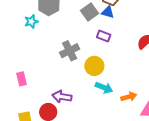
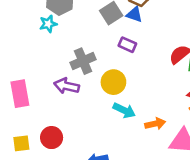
cyan star: (31, 22) -> (48, 24), moved
pink rectangle: (21, 79) -> (20, 94), size x1.5
purple arrow: (62, 97) -> (66, 86), moved

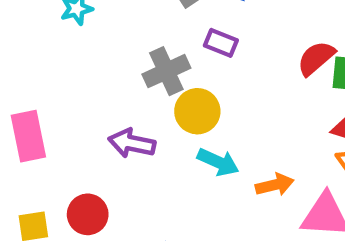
gray cross: (83, 61) -> (166, 71), moved
purple arrow: (66, 86) -> (132, 143), moved

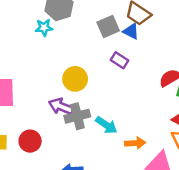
gray cross: (166, 71) -> (77, 116), moved
yellow circle: (197, 111) -> (75, 79), moved

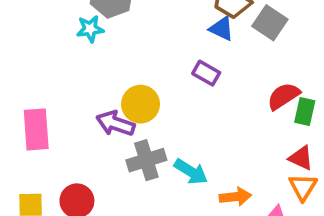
gray square: (108, 26) -> (270, 23), moved, turned -30
purple arrow: (61, 107) -> (115, 123), moved

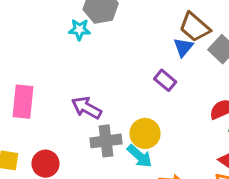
blue triangle: (222, 29) -> (183, 47), turned 35
yellow circle: (141, 104) -> (145, 133), moved

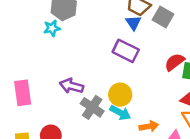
purple rectangle: (165, 80) -> (126, 51), size x1.5
gray cross: (106, 141) -> (92, 107), turned -35

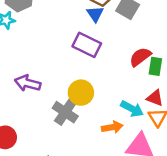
gray cross: (92, 107) -> (65, 112), moved
cyan arrow: (120, 113) -> (132, 109), moved

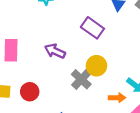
purple rectangle: (87, 45) -> (92, 28), moved

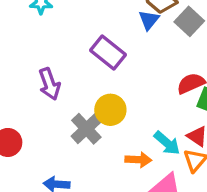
purple arrow: (55, 51) -> (49, 84), turned -138

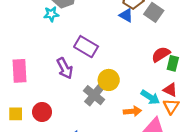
blue triangle: (149, 20) -> (126, 15), turned -32
purple rectangle: (108, 53) -> (86, 47), moved

